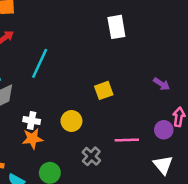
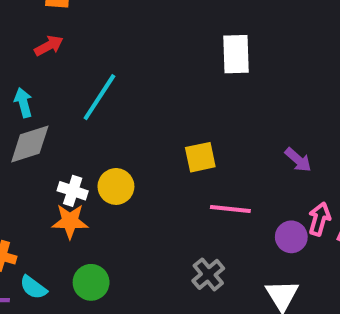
yellow circle: (71, 121) -> (116, 186), moved
pink line: (127, 140) -> (230, 209), moved
gray cross: (91, 156) -> (208, 274), moved

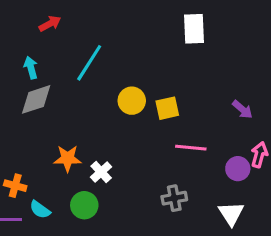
yellow circle: (116, 186) -> (132, 101), moved
white cross: (73, 191) -> (101, 172), moved, turned 30
gray cross: (208, 274) -> (174, 198), turned 30

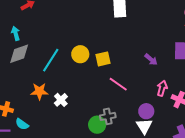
cyan line: (89, 63) -> (51, 60), moved
pink line: (191, 148) -> (118, 84), turned 30
purple circle: (238, 169) -> (146, 111), moved
green circle: (84, 205) -> (97, 125), moved

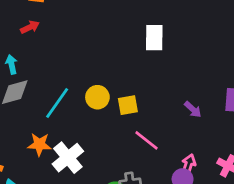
pink arrow: (162, 88) -> (188, 165), moved
white cross: (61, 100) -> (68, 158), size x1.6

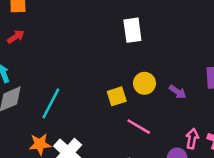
yellow circle: (97, 97) -> (144, 83), moved
pink arrow: (188, 165) -> (192, 139), moved

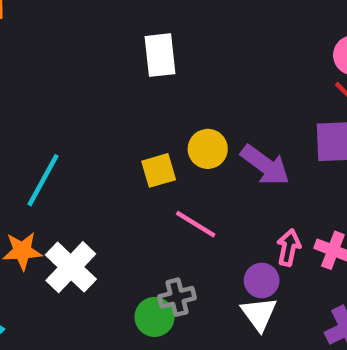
white rectangle: (132, 30) -> (160, 55), moved
purple arrow: (178, 92) -> (265, 165), size x1.6

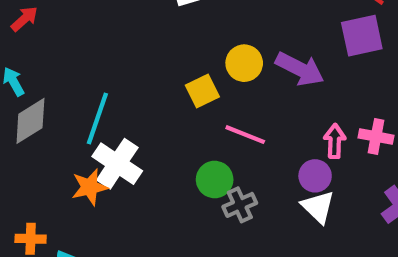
white cross: (71, 267) -> (117, 164), moved
green circle: (155, 317) -> (215, 179), moved

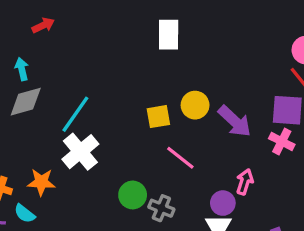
pink cross: (376, 137) -> (282, 142), moved
green circle: (215, 179) -> (133, 195), moved
orange star: (90, 187) -> (41, 182), moved
gray cross: (240, 205) -> (161, 208), turned 30

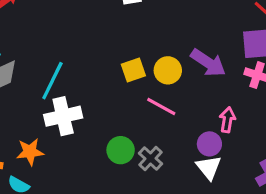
yellow circle: (195, 105) -> (168, 70), moved
white cross: (80, 152) -> (63, 116), turned 36
gray cross: (161, 208) -> (151, 158), turned 30

